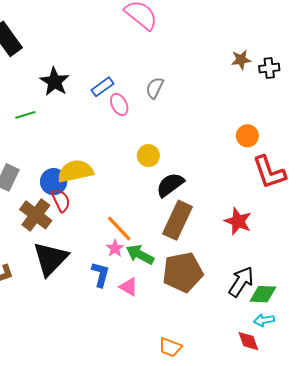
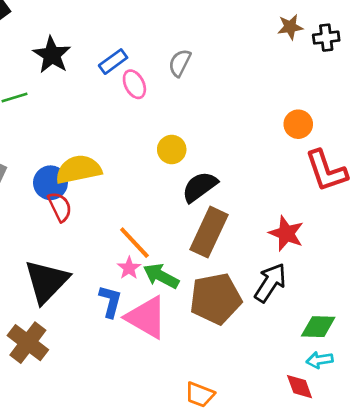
brown cross: (36, 215) -> (28, 343), moved
black arrow: (241, 282) -> (270, 283), moved
pink triangle: (129, 287) -> (146, 317), size x1.8

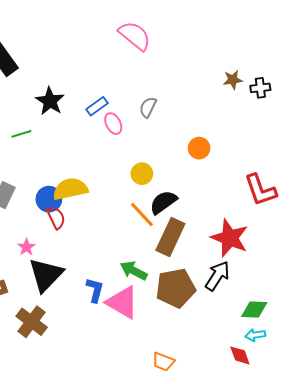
orange circle: (298, 124) -> (199, 148), moved
red star: (286, 233) -> (230, 238), size x1.4
orange line: (134, 243) -> (142, 214), moved
pink star: (129, 268) -> (26, 247), moved

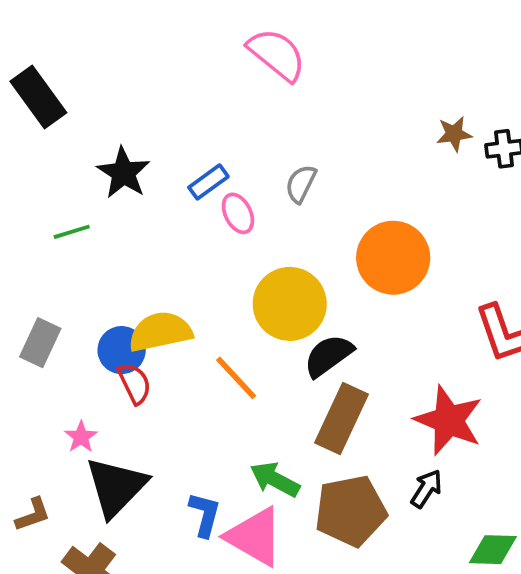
orange circle: (199, 148) -> (393, 258), size x1.8
yellow circle: (142, 174) -> (290, 304), size x1.8
orange line: (142, 214) -> (236, 378), moved
black arrow: (217, 276) -> (426, 489), size x0.7

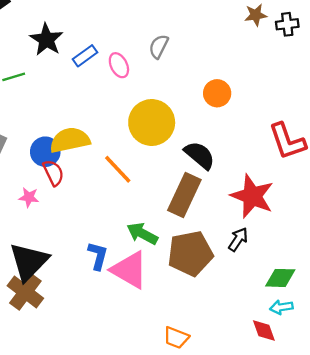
blue rectangle: (208, 182) -> (85, 56), moved
orange circle: (393, 258) -> (217, 93), size x0.6
black semicircle: (329, 356) -> (200, 155), moved, turned 76
pink star: (81, 437) -> (29, 197), moved, turned -30
black triangle: (116, 487) -> (29, 262), moved

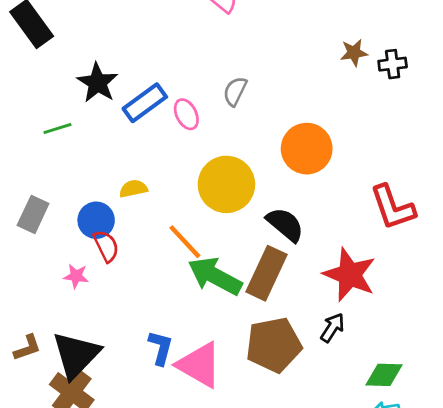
blue rectangle: (85, 56) -> (145, 103), size x1.4
orange circle: (217, 93) -> (307, 149), size x1.5
yellow semicircle: (70, 140) -> (133, 189), moved, size x0.6
green arrow: (142, 234) -> (215, 276), moved, size x1.4

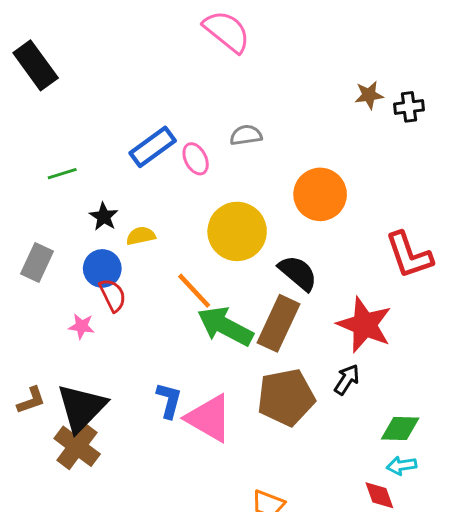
black star: (98, 83) -> (104, 217), moved, size x0.7
gray semicircle: (235, 91) -> (246, 135), turned 56

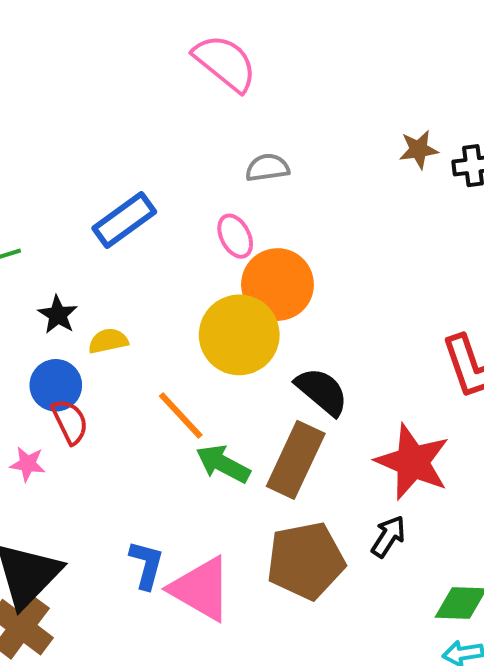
gray semicircle: (246, 135) -> (267, 168), moved
pink ellipse: (196, 159) -> (235, 236), moved
orange circle: (320, 194) -> (277, 285), moved
green arrow: (225, 326) -> (223, 464), size x0.7

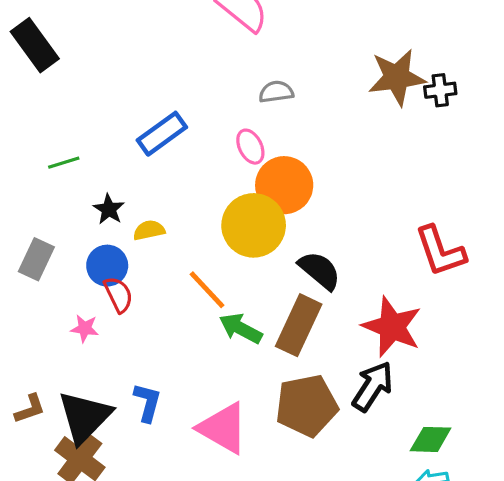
brown star: (419, 149) -> (397, 77), size x1.8
black arrow: (388, 536) -> (373, 386), size x1.5
blue L-shape: (146, 565) -> (147, 402), moved

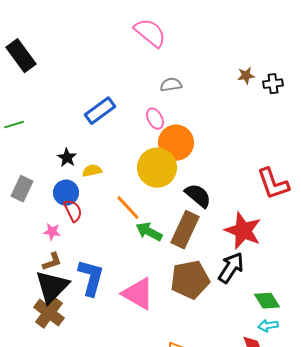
brown star: (397, 77) -> (246, 76), size x0.5
green line: (64, 163) -> (14, 125), moved
blue L-shape: (147, 402) -> (91, 278), size x1.5
brown L-shape: (30, 409) -> (52, 262), moved
green diamond: (431, 439) -> (267, 301), turned 56

